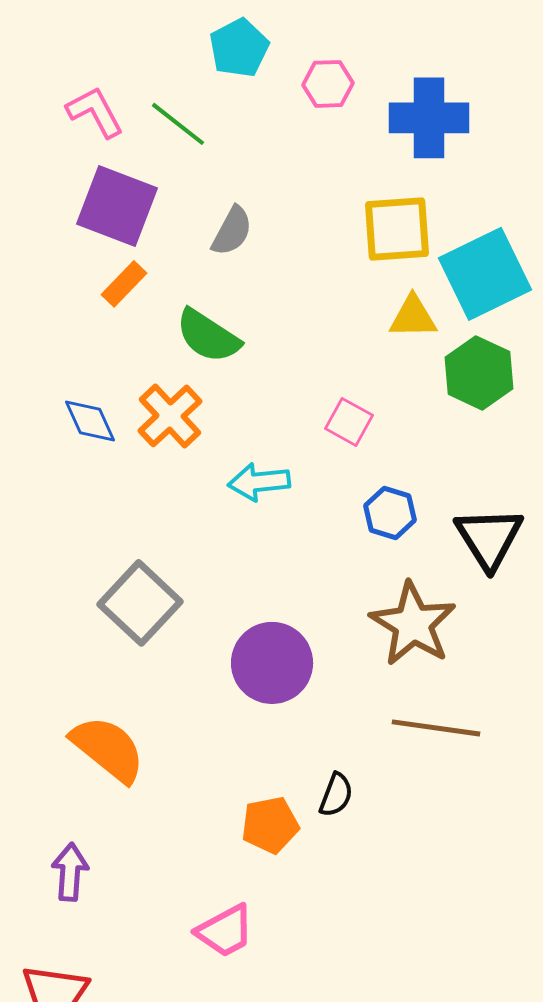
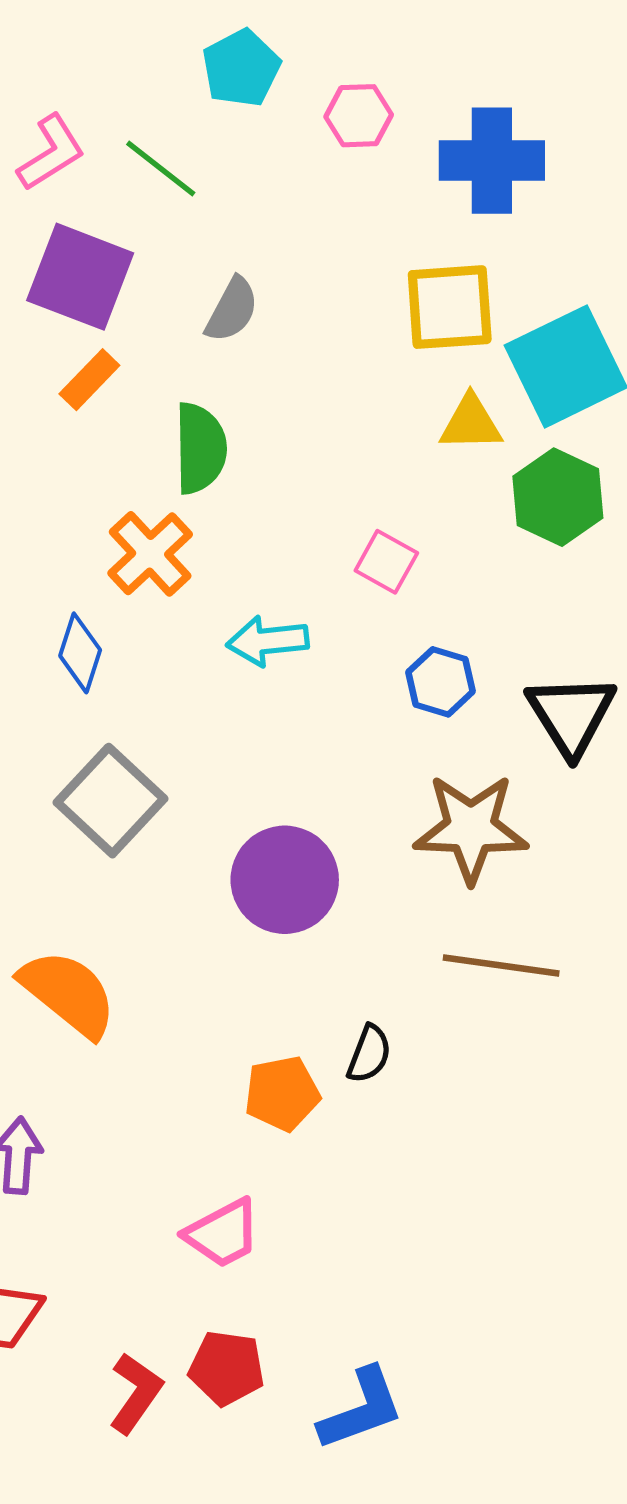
pink L-shape: (95, 112) -> (51, 153), turned 86
green semicircle: (208, 336) -> (200, 448), turned -124
blue diamond: (90, 421) -> (80, 653), moved, turned 42
brown star: (413, 624) -> (471, 828), turned -30

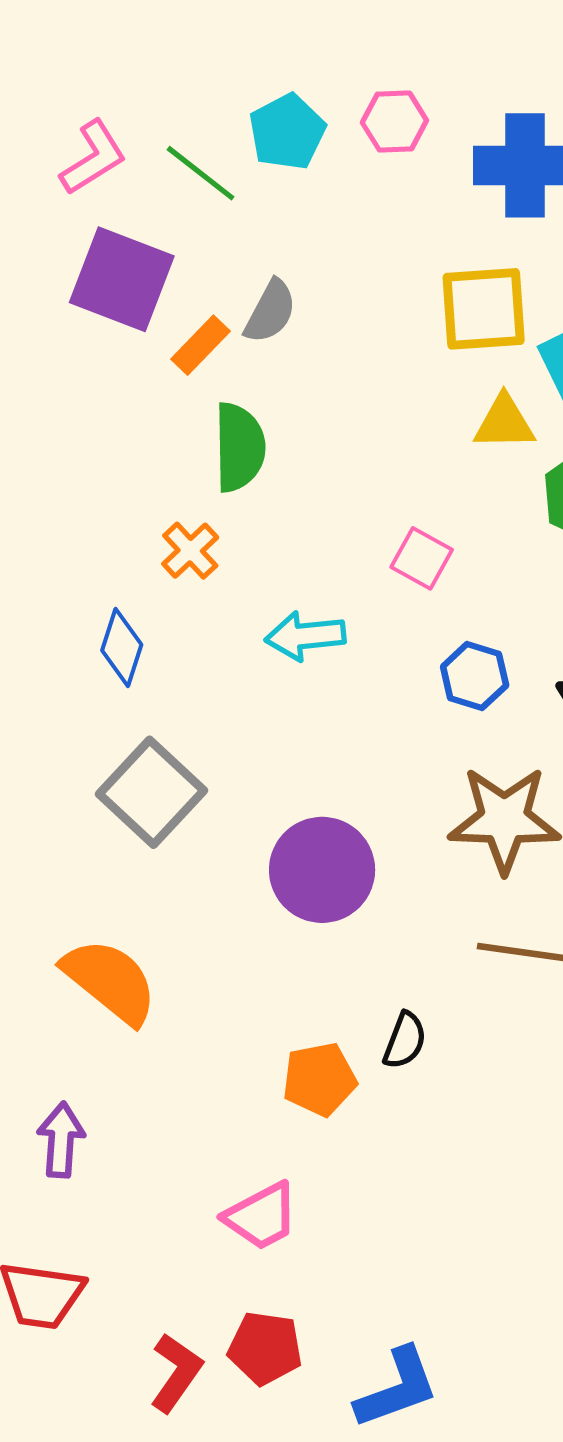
cyan pentagon: (241, 68) -> (287, 132), moved
orange rectangle: (89, 380) -> (201, 345), moved
orange cross: (150, 554) -> (190, 551), size x0.7

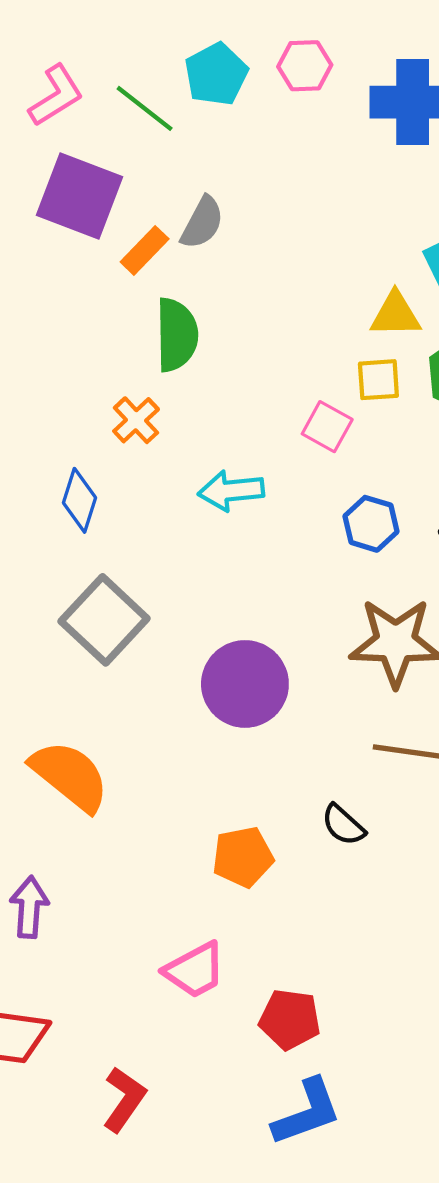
yellow square: (484, 309) -> (378, 380), moved, size x0.6
black semicircle: (405, 1040) -> (343, 825), moved, turned 111
red pentagon: (265, 1348) -> (290, 1019), moved

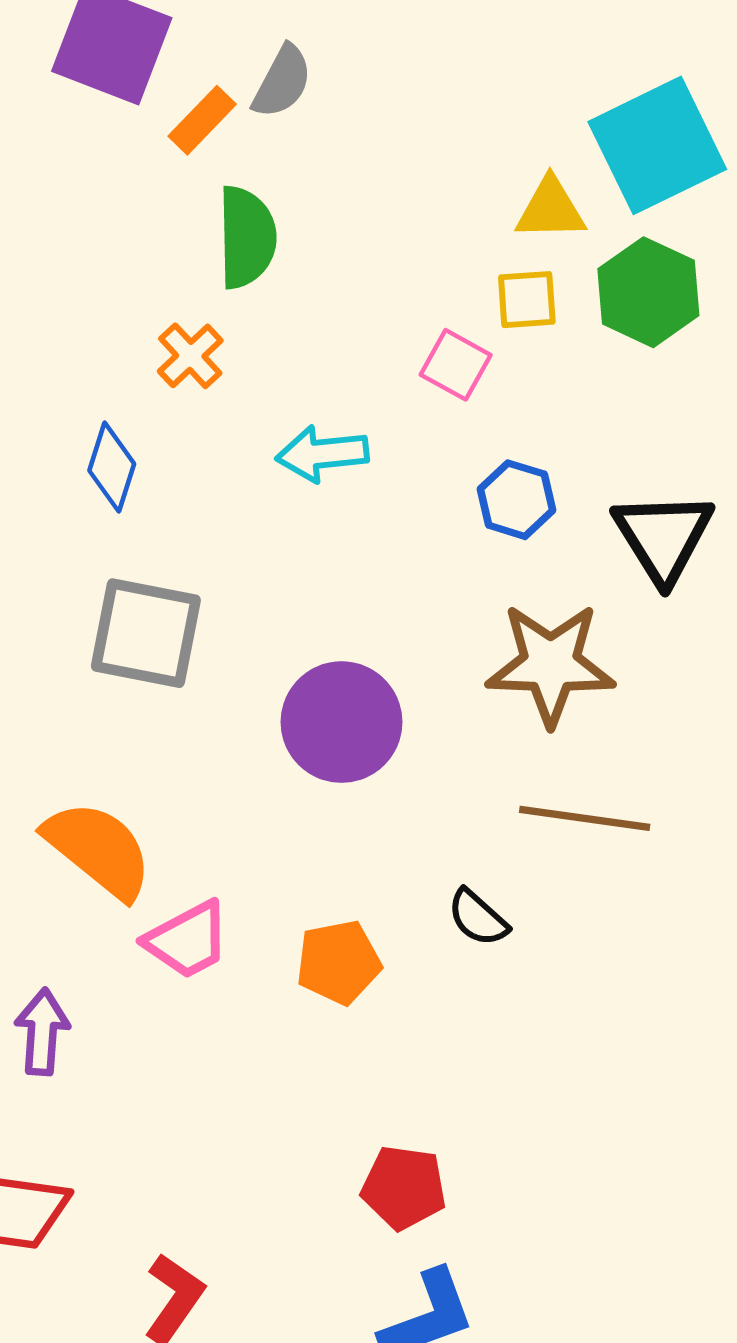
gray square: (104, 620) -> (146, 633), turned -32
pink trapezoid: (195, 970) -> (187, 940), moved

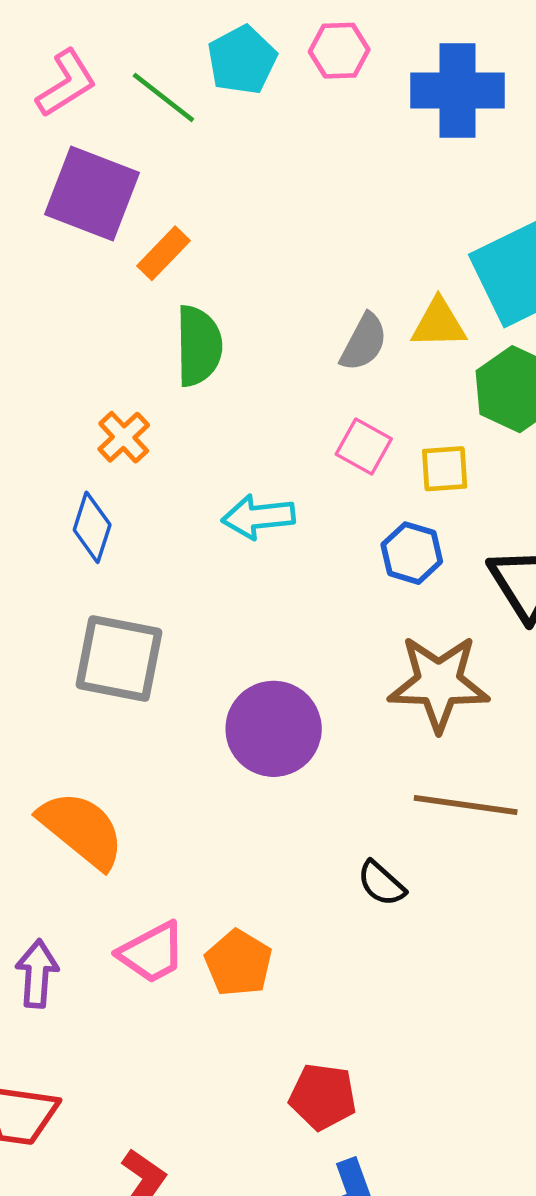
gray semicircle: (282, 82) -> (364, 342), moved
yellow square: (527, 300) -> (445, 469), moved
orange cross: (190, 356) -> (124, 437), moved
pink trapezoid: (187, 940) -> (152, 953), moved
orange pentagon: (339, 962) -> (238, 963), moved, turned -30

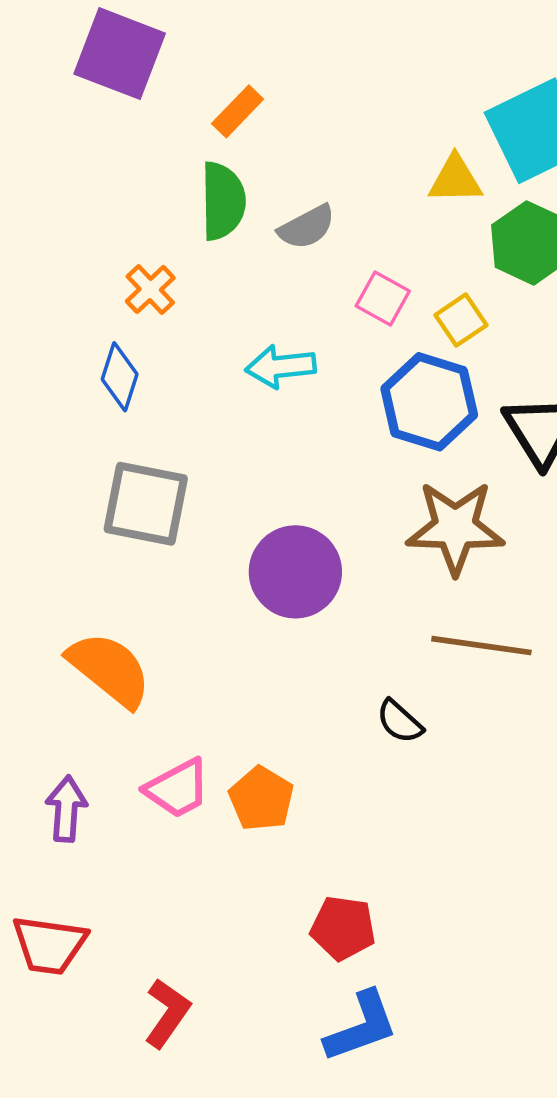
orange rectangle: (163, 253) -> (238, 111), moved
gray semicircle: (364, 342) -> (307, 227), moved, turned 34
yellow square: (445, 469) -> (461, 320), turned -30
blue hexagon: (412, 553) -> (429, 402), size x1.6

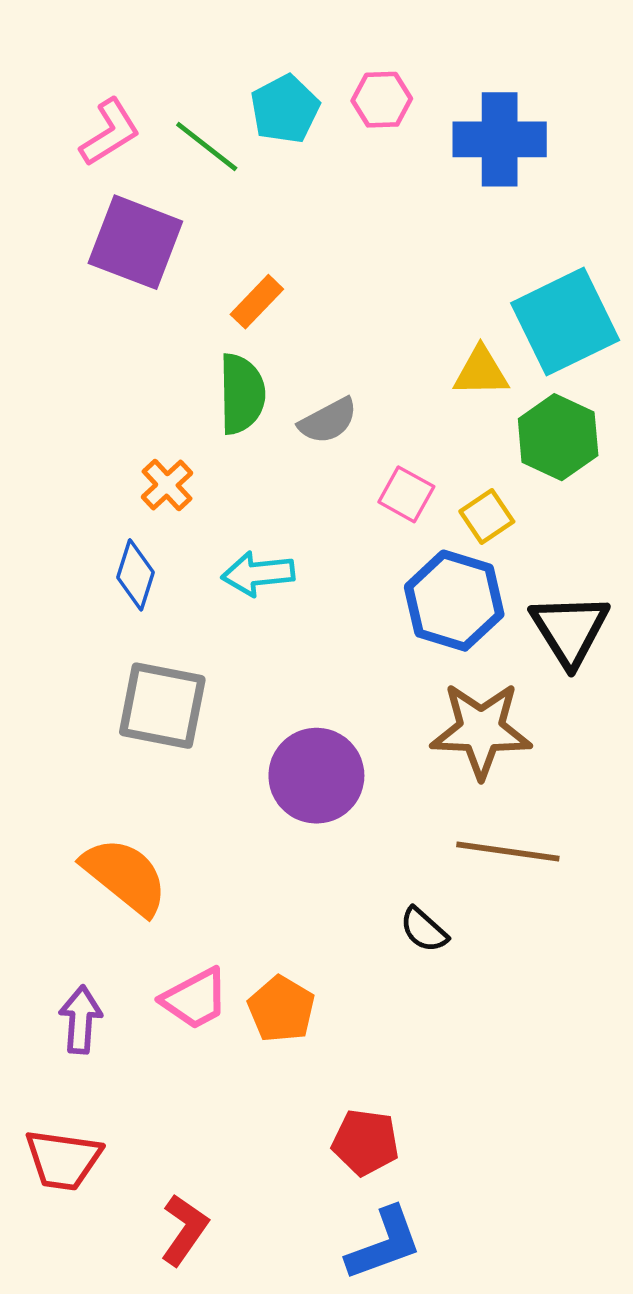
cyan arrow: (281, 367) -> (258, 574), moved

